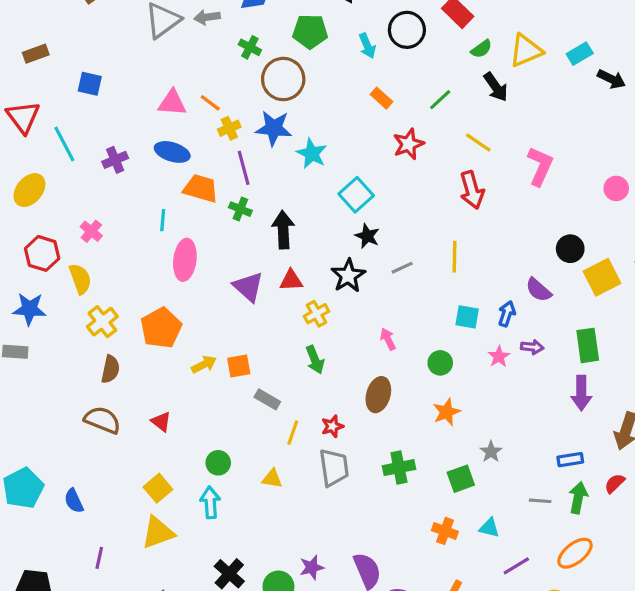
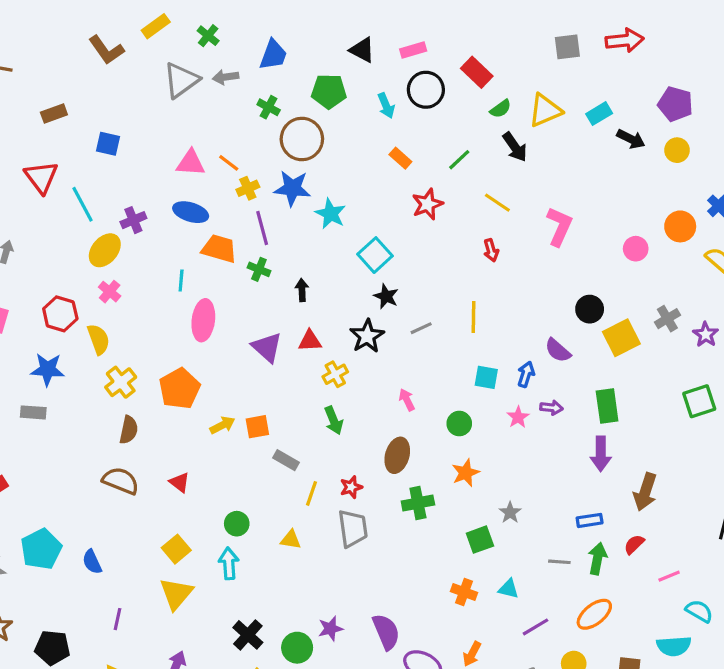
yellow ellipse: (29, 190) -> (105, 250), moved
red arrow: (472, 190) -> (491, 250), size x0.6
black arrow: (283, 230) -> (302, 290), size x0.6
green cross: (399, 468) -> (418, 503), moved
yellow triangle: (158, 533) -> (176, 594), turned -30

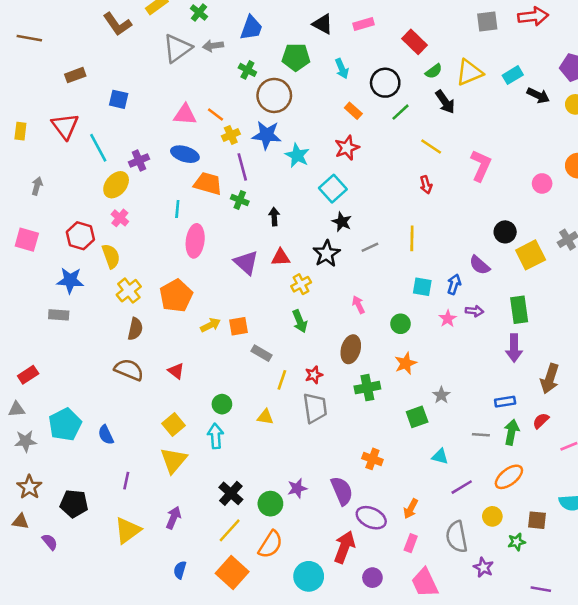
black circle: (426, 90) -> (385, 83), moved
red star: (427, 204) -> (347, 148), moved
orange cross: (464, 592) -> (372, 459), moved

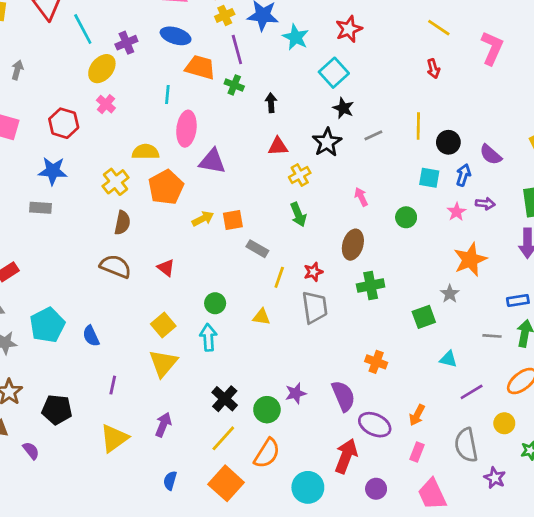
black circle: (505, 232) -> (448, 142), moved
yellow semicircle: (111, 256) -> (146, 152), moved, turned -70
purple triangle: (246, 263) -> (212, 161), moved, turned -32
orange star: (406, 363) -> (470, 260), moved, size x1.4

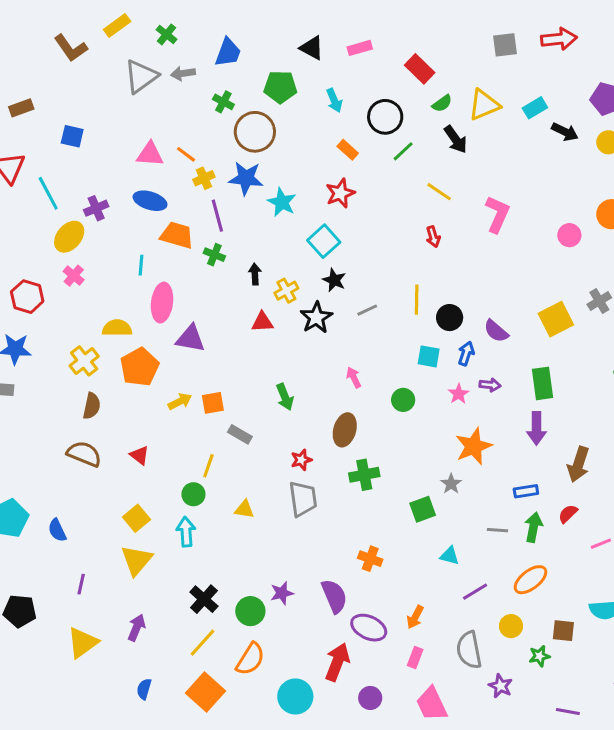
yellow cross: (300, 175) -> (286, 291), moved
yellow line: (279, 277) -> (208, 466), moved

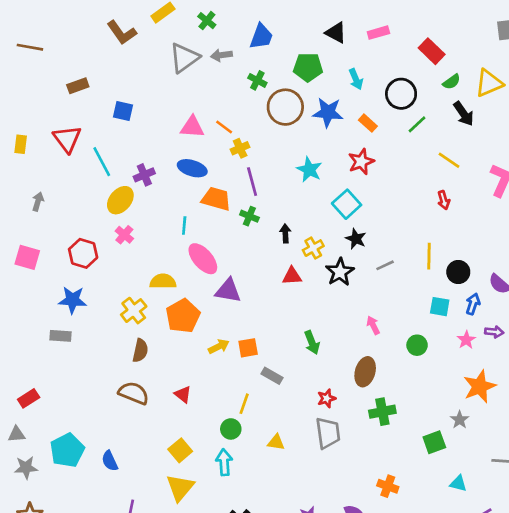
blue star: (246, 178) -> (328, 112), moved
pink ellipse: (162, 303) -> (203, 259), turned -48

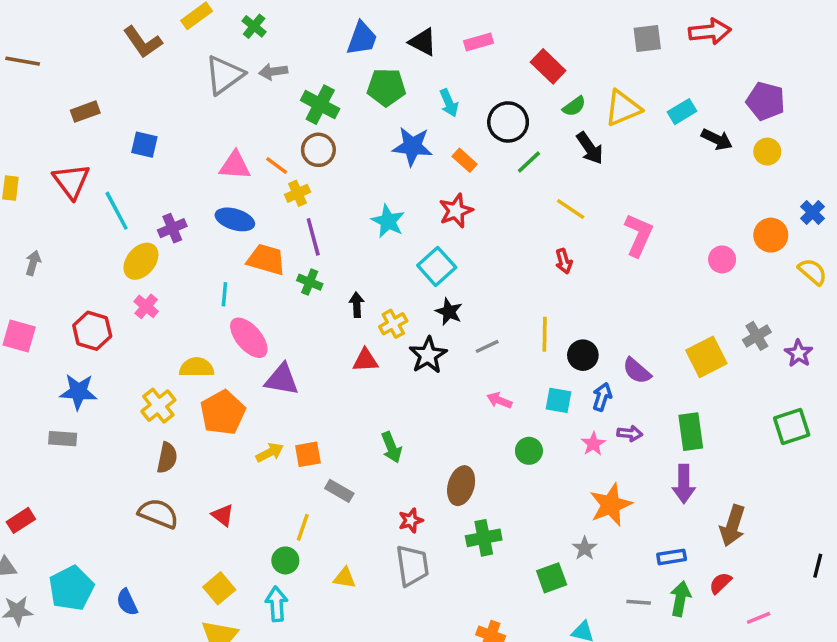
blue trapezoid: (261, 37) -> (362, 38), moved
green cross: (257, 80) -> (320, 105), size x1.5
brown circle: (285, 107) -> (318, 150), moved, size x0.7
pink arrow: (373, 325) -> (499, 400), moved, turned -42

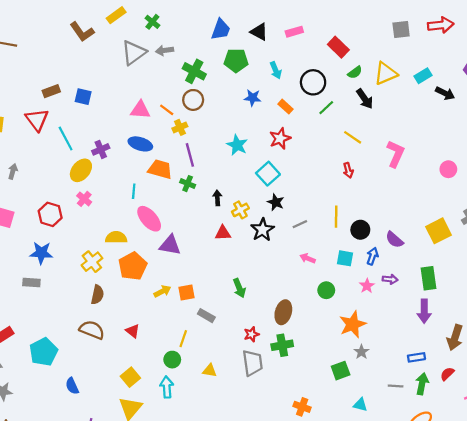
brown rectangle: (85, 112) -> (51, 91), moved
blue star: (412, 146) -> (253, 98), size x0.7
orange star: (611, 505) -> (353, 324), moved
green cross: (484, 538) -> (282, 345), moved
cyan pentagon: (71, 588) -> (44, 352), moved

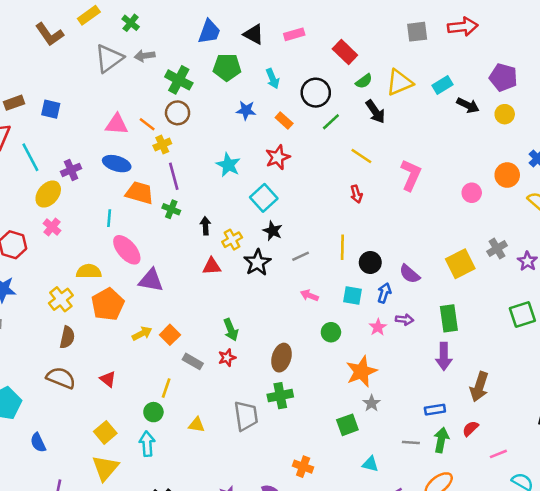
orange square: (187, 292) -> (170, 335), turned -35
red star: (251, 334) -> (227, 358), moved

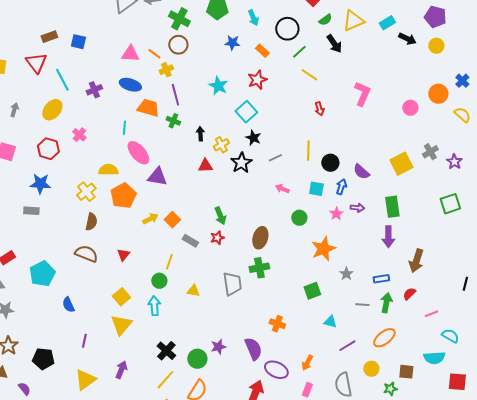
yellow line: (361, 156) -> (309, 75), moved
yellow ellipse: (48, 194) -> (52, 110), moved
red triangle: (108, 379) -> (123, 255), turned 32
gray star: (372, 403) -> (346, 274), moved

